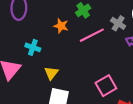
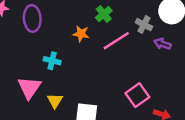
yellow triangle: (51, 73) -> (55, 101), moved

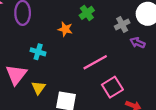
gray cross: (144, 25) -> (122, 24), turned 32
pink line: (116, 41) -> (95, 62), moved

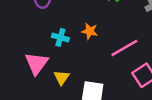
orange star: (65, 29) -> (90, 31), moved

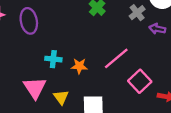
orange star: (90, 31) -> (79, 66), moved

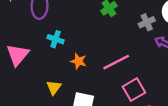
cyan cross: (53, 59) -> (56, 39), moved
pink triangle: (35, 88) -> (18, 55), moved

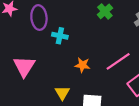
cyan cross: (56, 39) -> (60, 36), moved

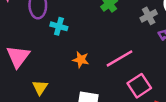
yellow triangle: (62, 93) -> (40, 87), moved

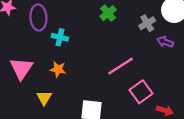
orange star: (81, 60) -> (58, 69), moved

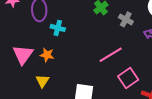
gray cross: (147, 23) -> (126, 19), moved, turned -32
orange star: (58, 69) -> (47, 55), moved

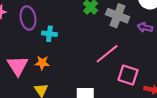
gray cross: (126, 19) -> (118, 16), size x1.5
pink square: (128, 78) -> (128, 75), turned -30

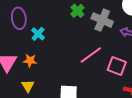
cyan cross: (49, 34) -> (38, 34), turned 32
pink square: (128, 75) -> (117, 66), moved

